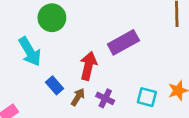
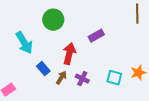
green circle: (52, 18) -> (53, 20), moved
purple rectangle: (123, 42) -> (96, 36), size x0.7

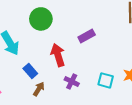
red arrow: (69, 54) -> (58, 55), turned -30
brown arrow: (61, 78) -> (39, 89), moved

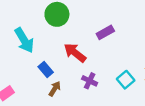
red arrow: (58, 55) -> (75, 53), turned -35
cyan square: (106, 80) -> (126, 80), turned 35

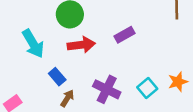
red arrow: (75, 53) -> (81, 45), moved, turned 135
purple cross: (90, 81) -> (107, 89), size x1.5

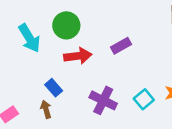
cyan arrow: (33, 44) -> (29, 38), moved
brown arrow: (67, 98) -> (46, 109), moved, turned -48

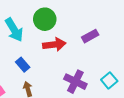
blue rectangle: (54, 88) -> (23, 65), moved

